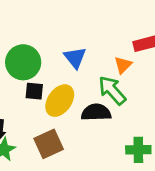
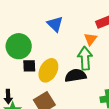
blue triangle: (75, 58) -> (55, 24), moved
green arrow: (112, 90) -> (85, 58), turned 45

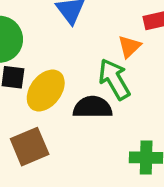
green arrow: (85, 58) -> (114, 79), turned -35

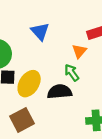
green arrow: (114, 79) -> (72, 73), size x0.7

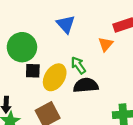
green arrow: (72, 73) -> (78, 65), moved

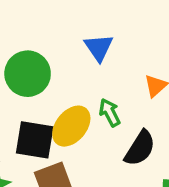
black square: (33, 71) -> (35, 140), moved, size x1.6
black semicircle: (86, 85) -> (140, 148), moved, turned 120

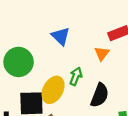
green arrow: (110, 113) -> (76, 76), turned 60

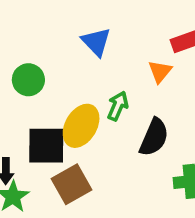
green circle: (19, 62) -> (28, 80), size x0.7

